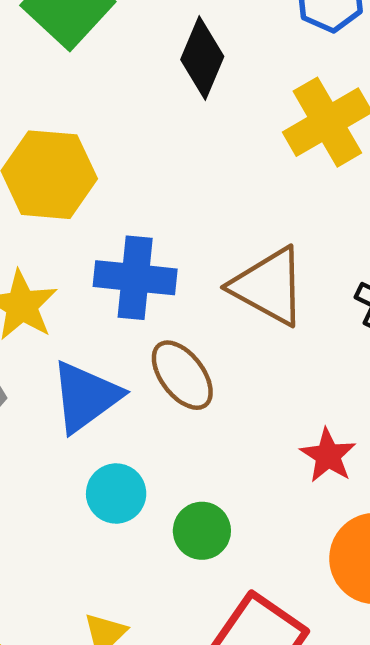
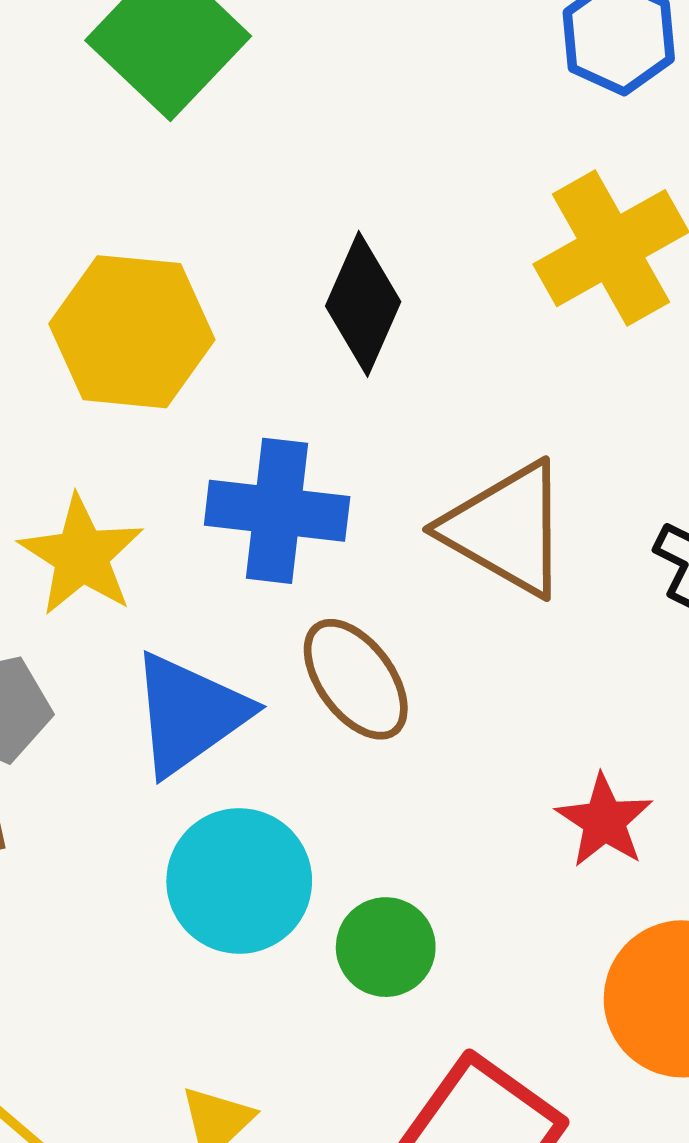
black diamond: (202, 58) -> (363, 304), moved
cyan circle: (116, 493) -> (239, 881), size x1.4

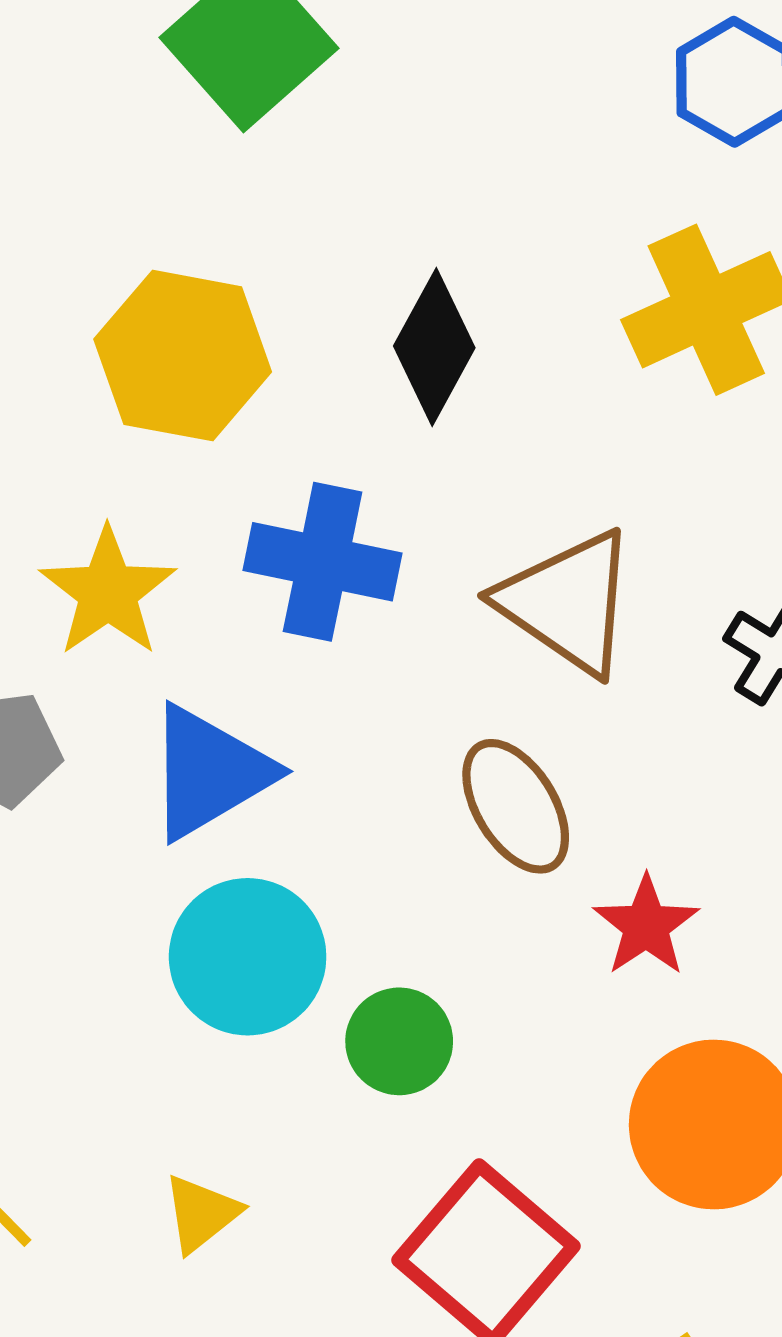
brown ellipse: (356, 679) -> (516, 806), moved

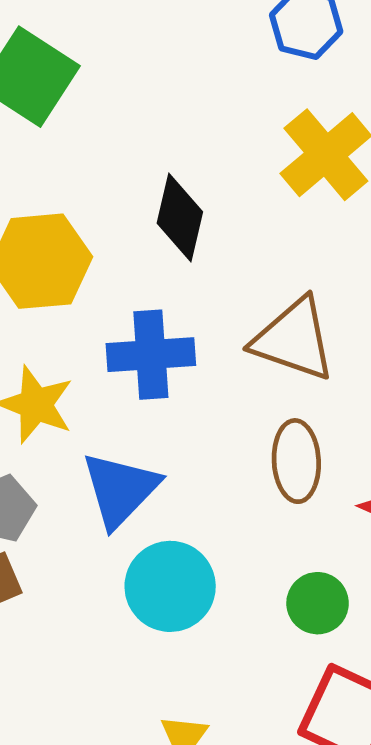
brown ellipse: (516, 806) -> (296, 461), turned 44
green circle: (399, 1041) -> (318, 603), moved

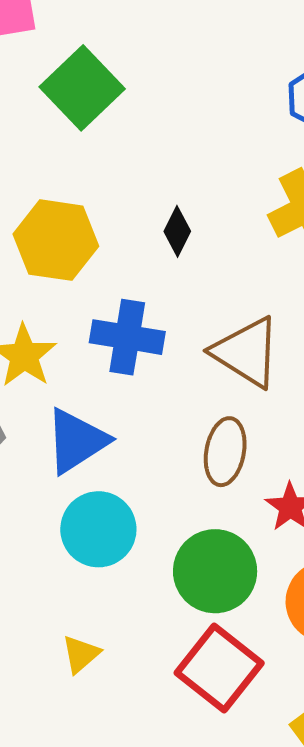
black diamond: (180, 217) -> (177, 231), size x0.7
green circle: (318, 603) -> (215, 571), size x1.6

